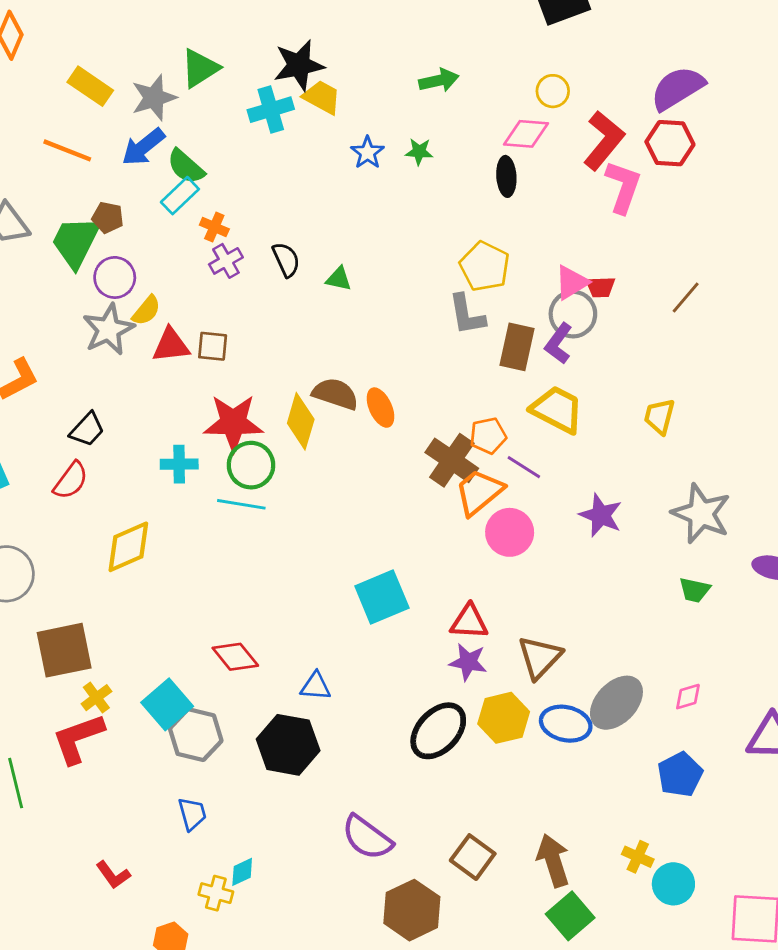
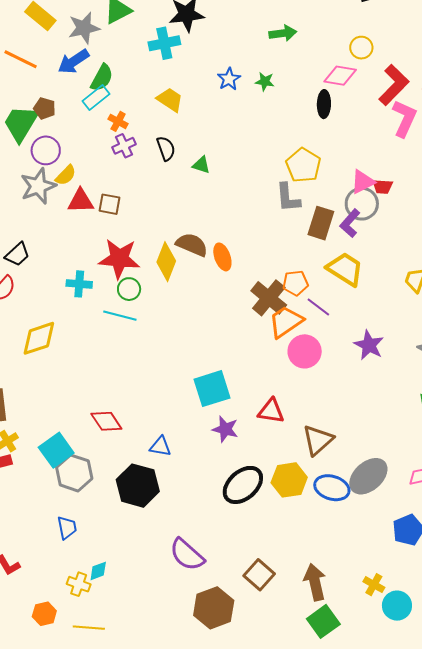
yellow trapezoid: (322, 97) -> (170, 100), moved
green semicircle: (186, 167) -> (102, 78), turned -108
green circle: (251, 465) -> (129, 289), size x0.7
purple star: (468, 662) -> (225, 429), moved

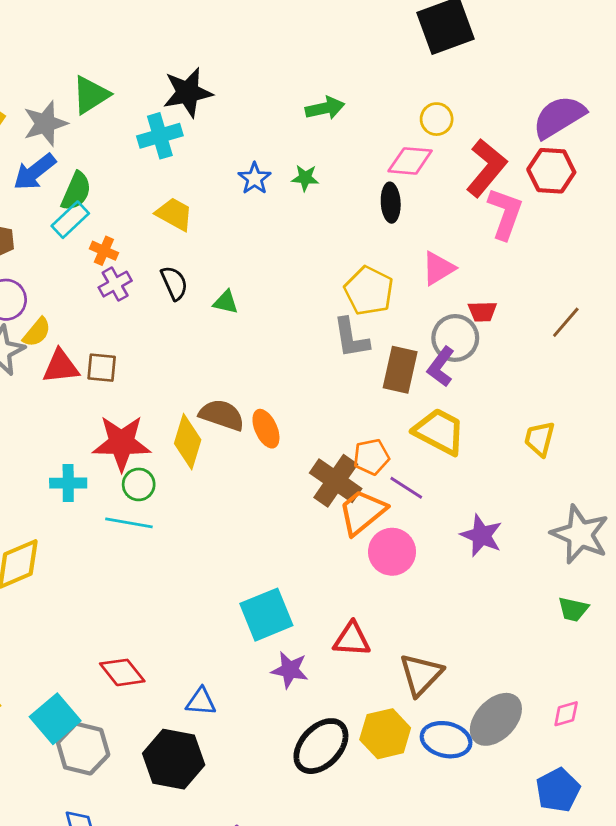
pink triangle: (363, 182) -> (438, 268), moved

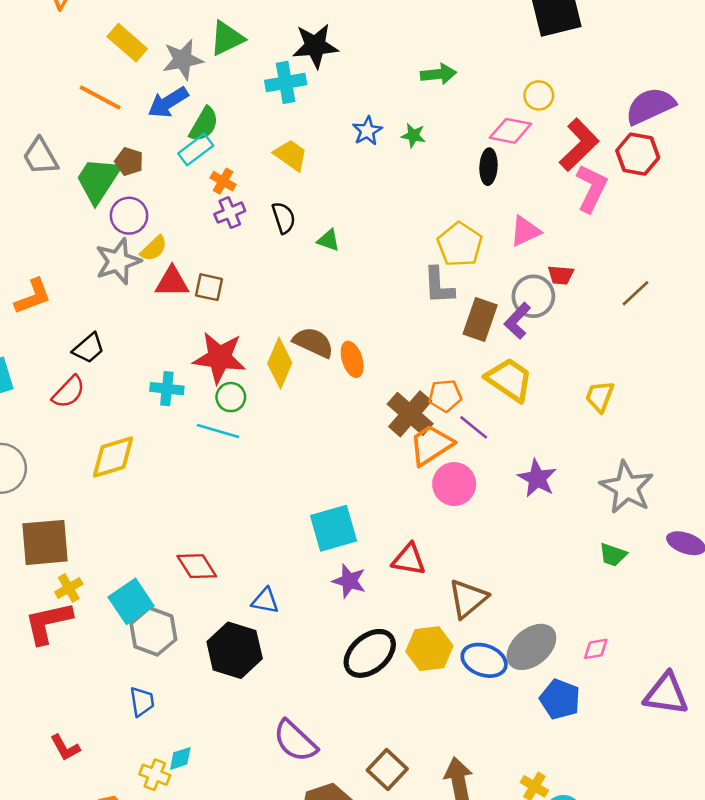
blue pentagon: (558, 790) -> (560, 699), moved, turned -30

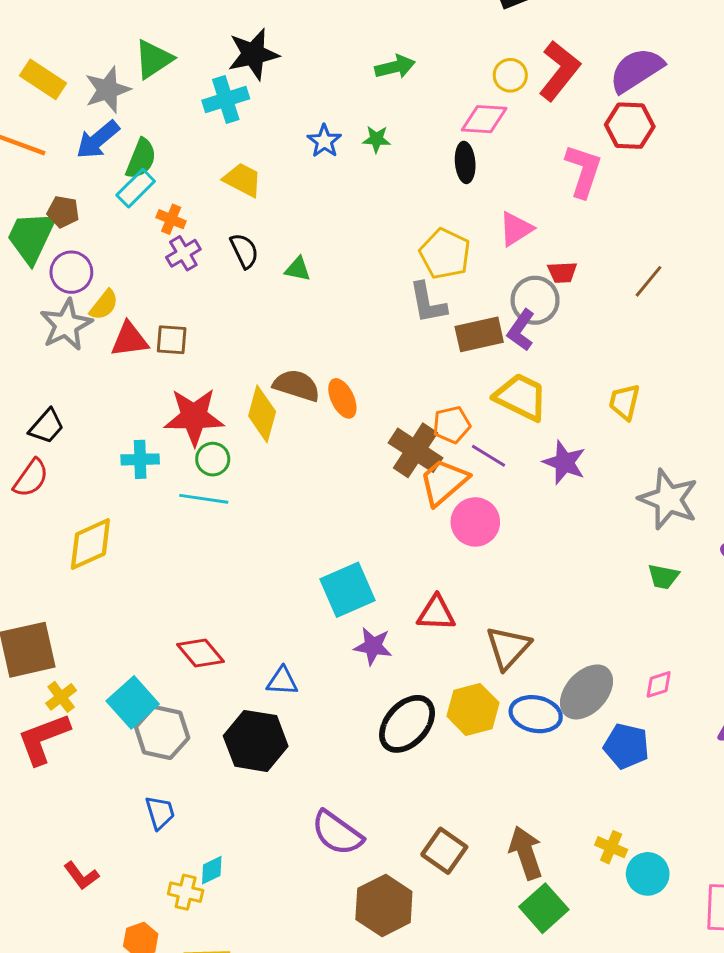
red L-shape: (579, 145) -> (559, 71), moved
brown rectangle: (480, 320) -> (479, 334), turned 66
purple star: (537, 478) -> (564, 462), moved

